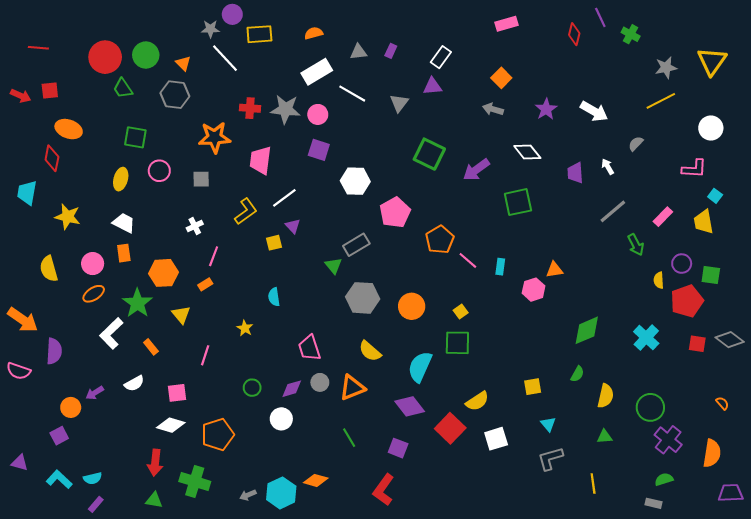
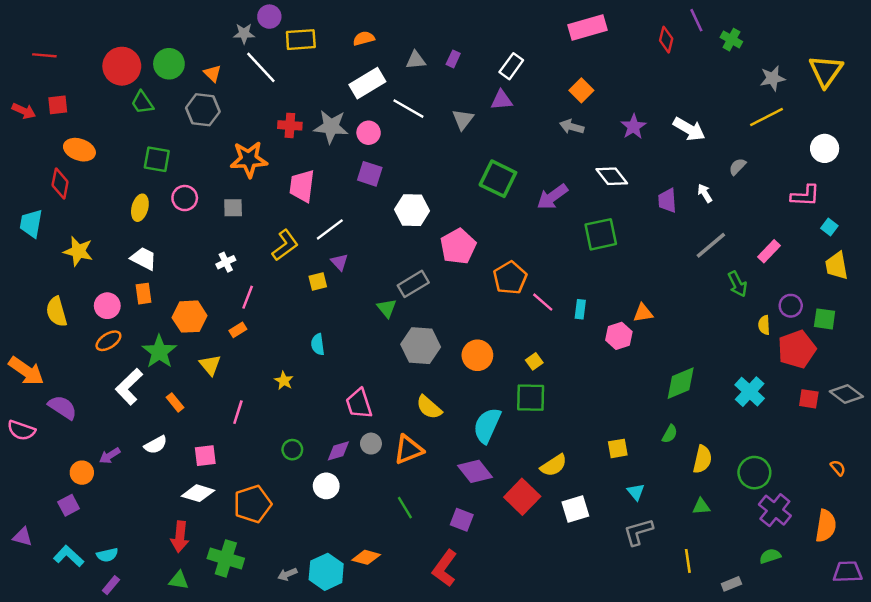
pink rectangle: (506, 24) -> (587, 27), size x1.4
yellow trapezoid: (704, 222) -> (837, 266), moved
purple semicircle: (54, 351) -> (63, 407), turned -60
gray rectangle: (653, 503) -> (731, 584), moved, turned -35

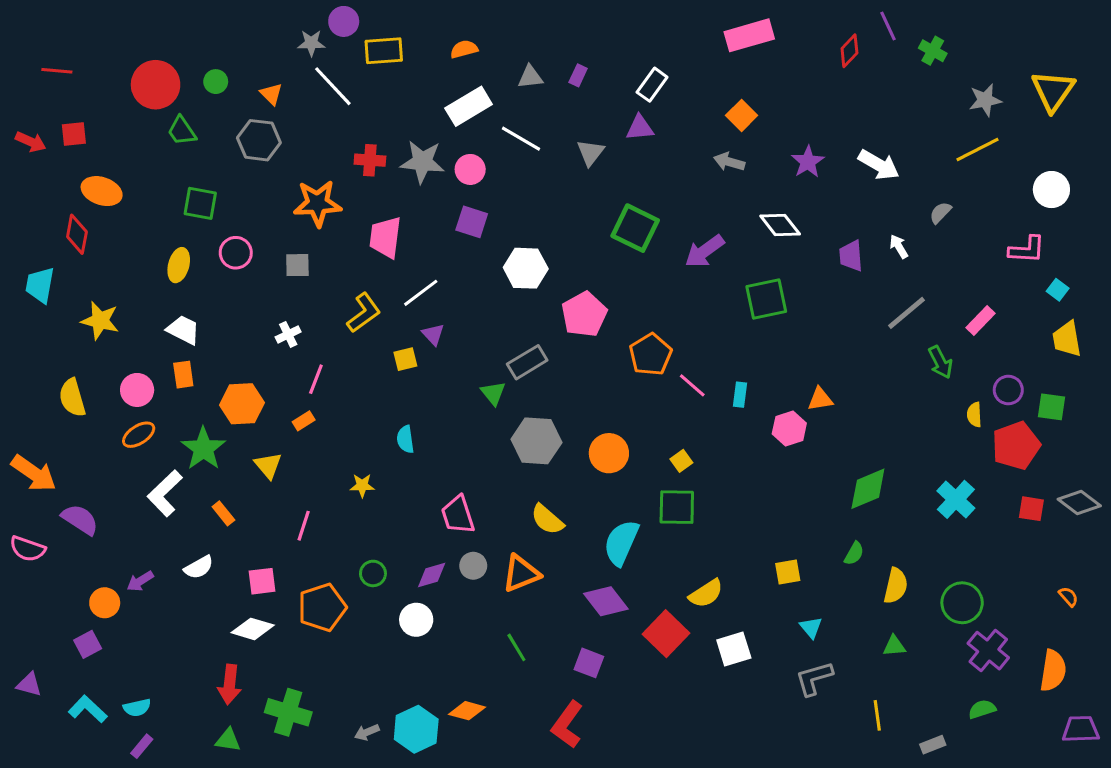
red diamond: (666, 40) -> (849, 51), turned 30
green circle: (169, 64) -> (216, 82), size x0.6
yellow star: (284, 381) -> (362, 486), turned -30
orange pentagon: (252, 504) -> (322, 607), moved

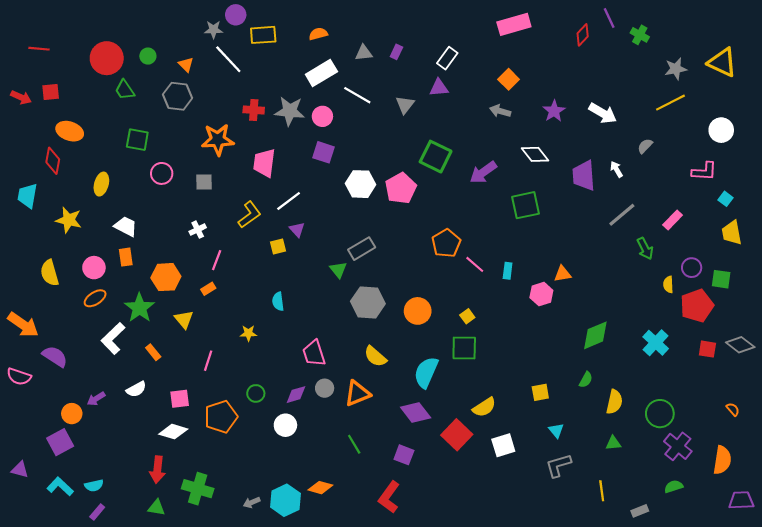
yellow triangle: (1053, 91) -> (722, 62), turned -40
purple trapezoid: (851, 256) -> (584, 176), size x1.4
yellow ellipse: (179, 265) -> (101, 184), moved
pink pentagon: (584, 314) -> (401, 188), moved
purple square: (88, 644) -> (60, 442), size x1.4

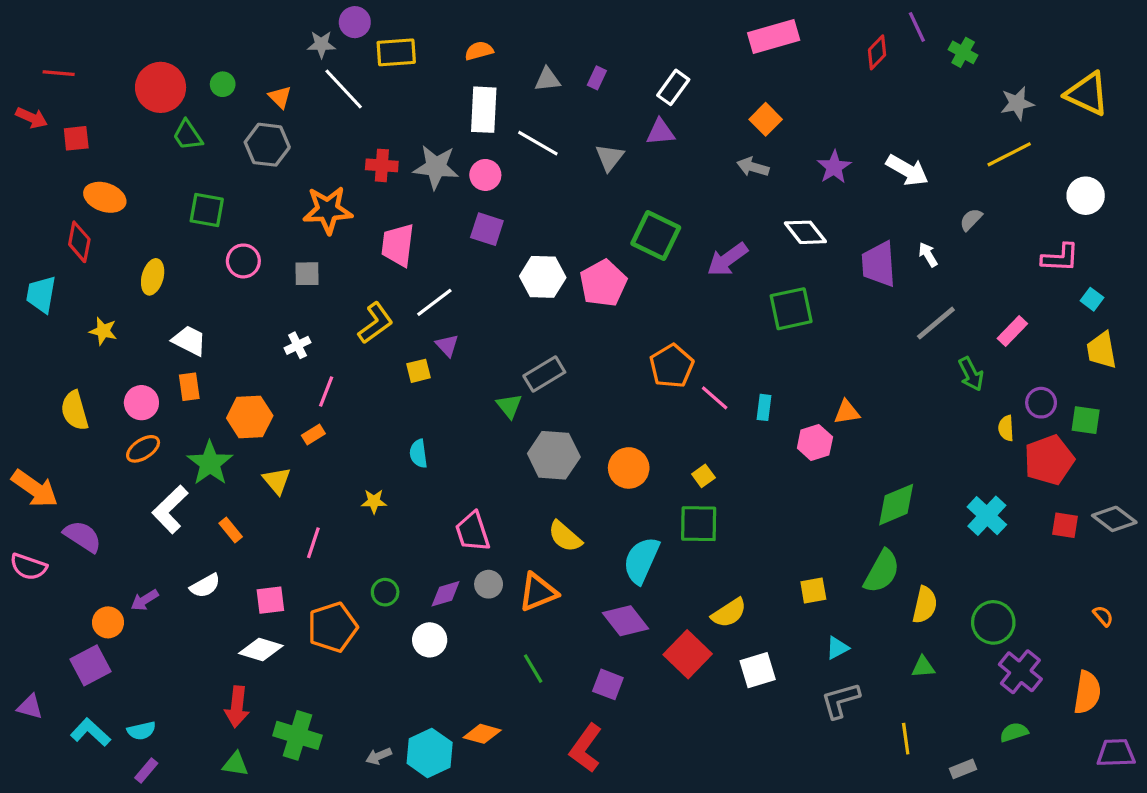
white rectangle: (321, 73) -> (484, 110), turned -56
red arrow: (21, 97) -> (32, 118), moved
yellow star: (69, 220) -> (103, 331), size x0.7
green semicircle: (586, 380) -> (882, 571), size x1.8
cyan triangle: (556, 430) -> (837, 648), turned 42

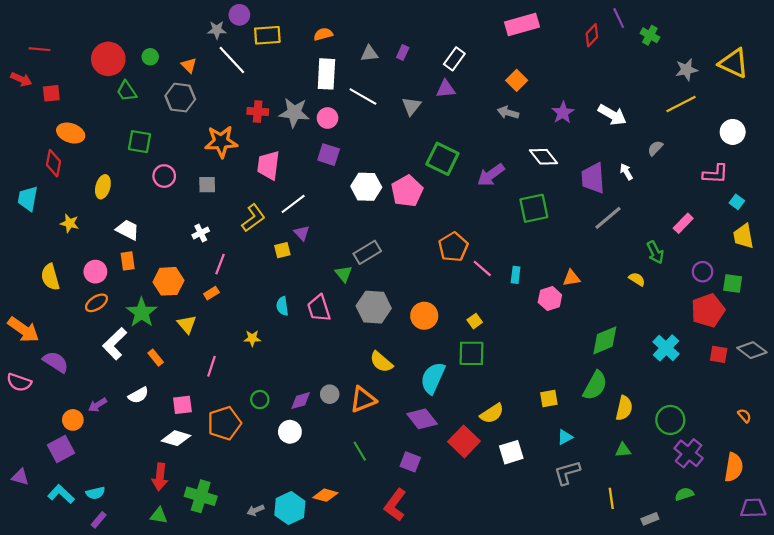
gray line: (936, 323) -> (608, 218), moved
yellow semicircle: (1006, 428) -> (637, 279), moved, turned 126
pink trapezoid: (473, 532) -> (319, 308), moved

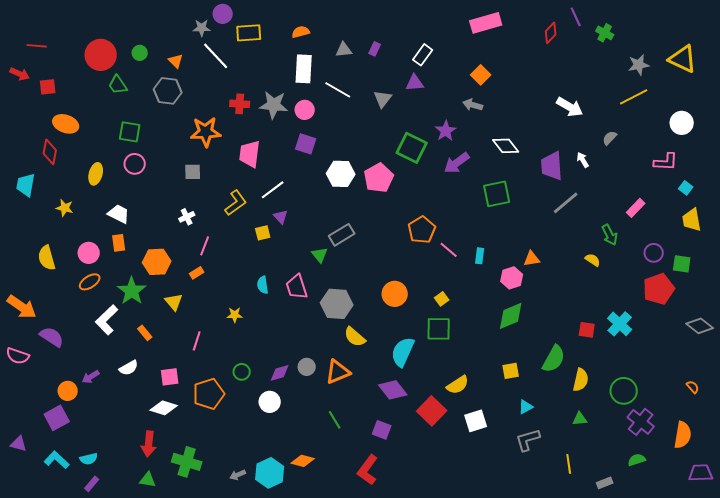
purple star: (563, 113) -> (446, 131), moved
pink circle: (164, 176) -> (135, 164), moved
gray hexagon: (374, 307) -> (337, 304), moved
green diamond: (605, 340) -> (511, 316), moved
red square: (719, 354) -> (587, 330), moved

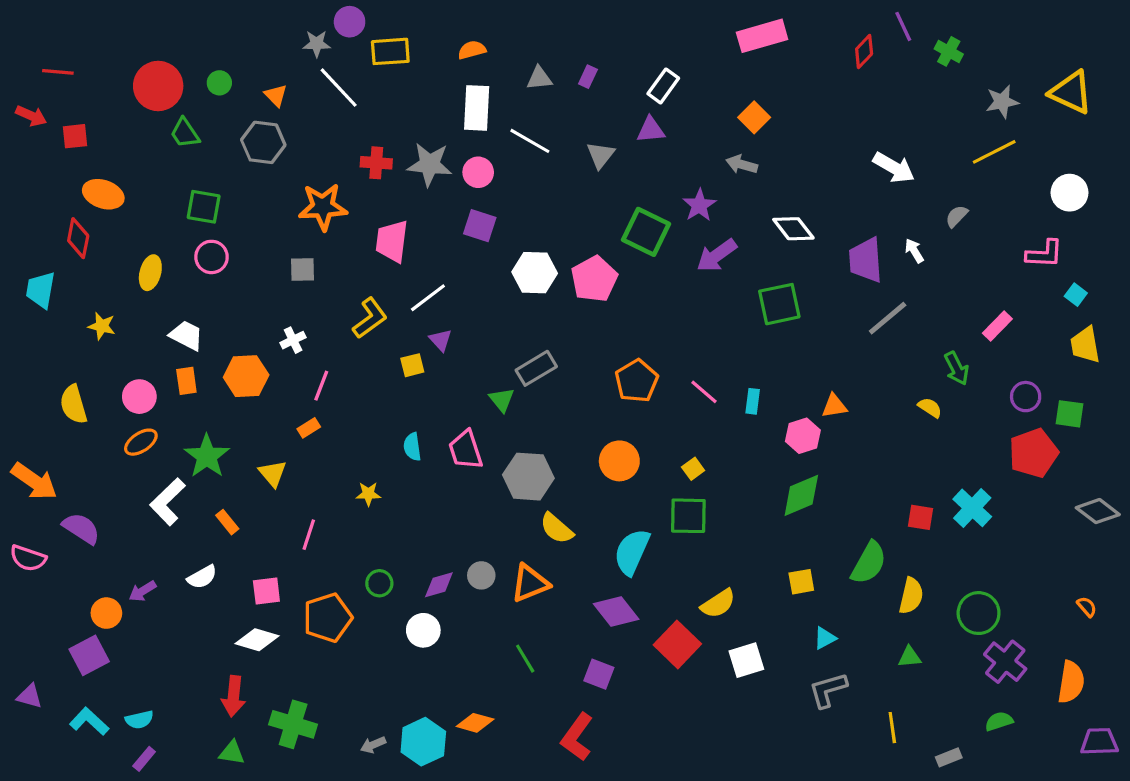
orange pentagon: (422, 230) -> (637, 381), moved
orange hexagon: (157, 262) -> (246, 376), moved

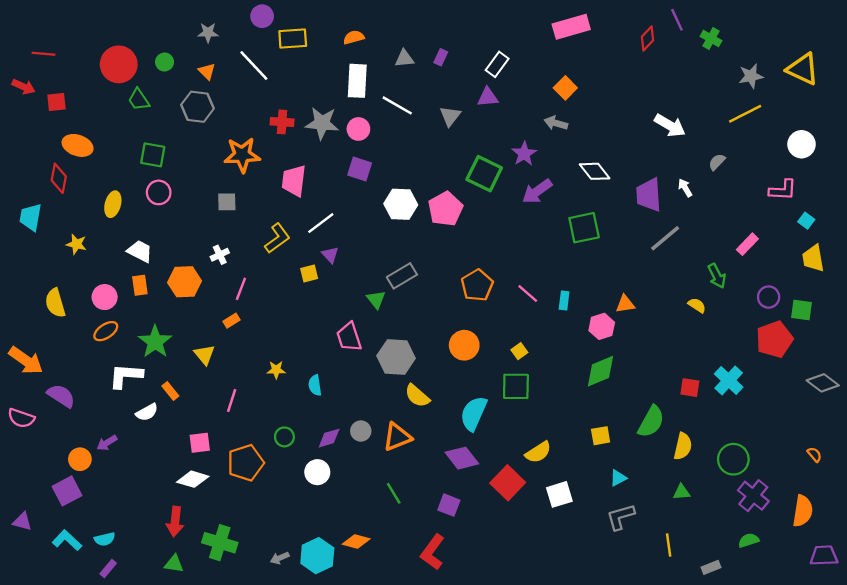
gray star: (317, 44) -> (208, 33), moved
cyan semicircle: (412, 447) -> (315, 385), moved
white L-shape: (168, 502) -> (126, 376), turned 48
white semicircle: (202, 577) -> (147, 412), moved

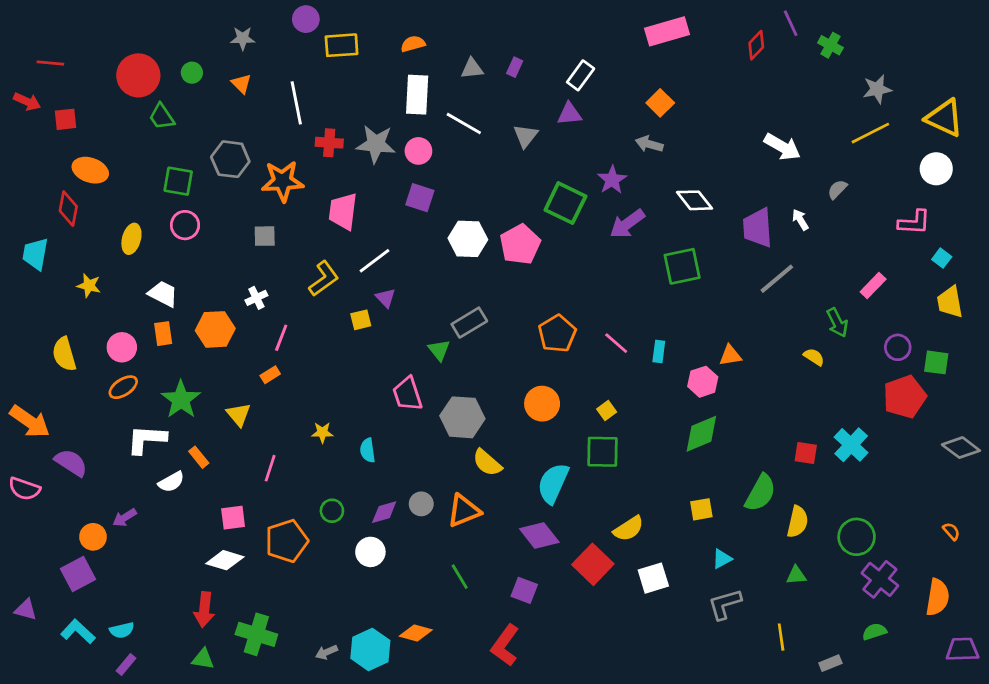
white line: (254, 66) -> (296, 103), moved, turned 32
yellow triangle: (803, 69) -> (944, 118), moved
gray hexagon: (197, 107) -> (230, 159), moved

